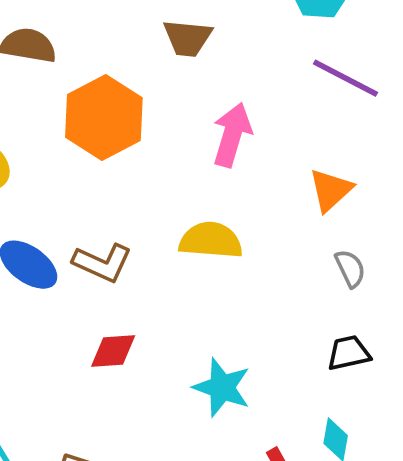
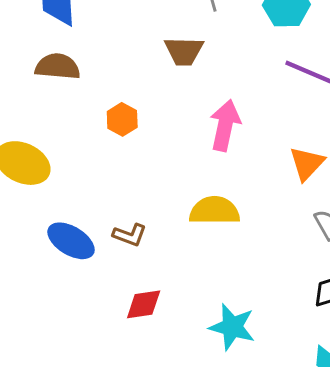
orange hexagon: (104, 117) -> (122, 119), size x0.5
brown L-shape: (102, 263) -> (130, 235), size x0.7

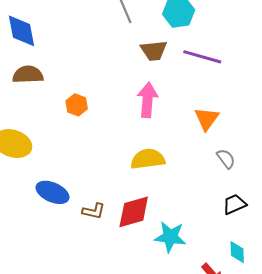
brown trapezoid: (184, 51) -> (154, 50), moved
brown L-shape: (130, 235) -> (94, 211), moved
red diamond: (144, 304) -> (134, 212), moved, size x1.4

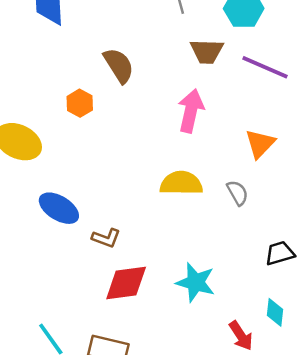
brown semicircle: (28, 75) -> (119, 65), moved, turned 52
orange hexagon: (77, 105) -> (80, 103), moved
gray semicircle: (226, 159) -> (238, 193), moved
red diamond: (134, 212) -> (126, 283), moved

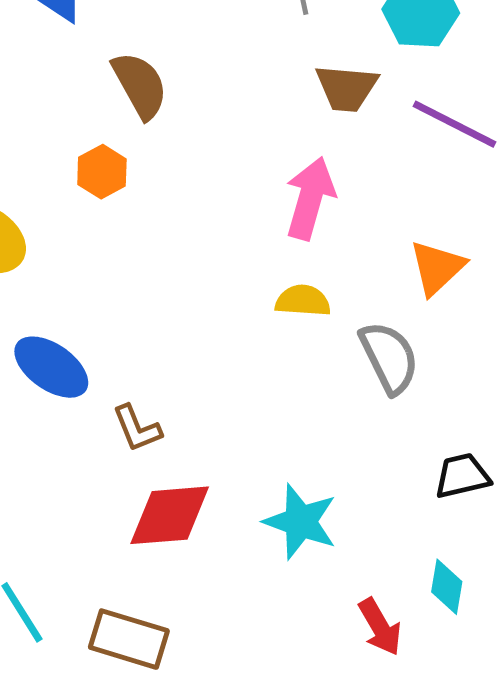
brown semicircle: (119, 65) -> (140, 85), moved
yellow semicircle: (181, 183) -> (303, 301), moved, size x0.7
gray semicircle: (238, 193) -> (389, 357), size x1.5
brown L-shape: (106, 238) -> (137, 428), turned 44

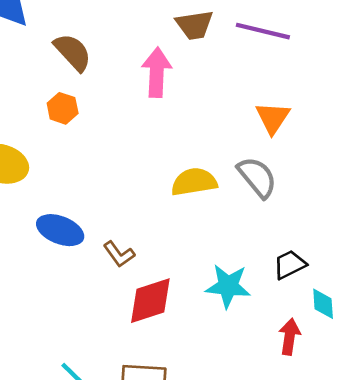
pink arrow: (310, 198) -> (157, 72), moved
yellow semicircle: (303, 301) -> (194, 182), moved, size x1.4
black trapezoid: (462, 476) -> (290, 265), moved
red arrow: (380, 627) -> (290, 337), turned -128

